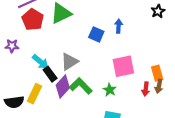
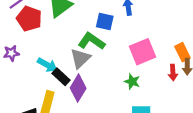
green L-shape: (81, 86) -> (92, 41), moved

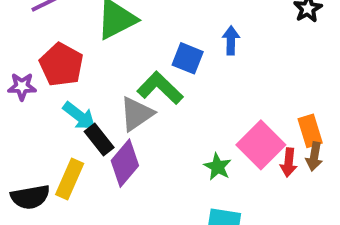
red pentagon: (29, 19) -> (61, 65), moved
pink square: (142, 52) -> (261, 145), moved, turned -32

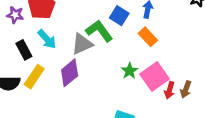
orange rectangle: (310, 131) -> (148, 37), moved, turned -36
black rectangle: (99, 140) -> (24, 50), moved
green star: (218, 167) -> (129, 71), moved

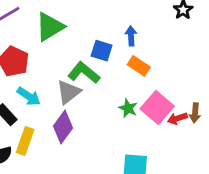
red arrow: (170, 90) -> (177, 118), turned 70

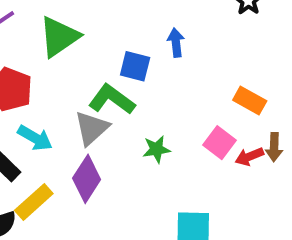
orange rectangle: (139, 66) -> (250, 101), moved
pink square: (157, 107) -> (220, 143), size x0.7
green star: (128, 108) -> (156, 149), moved, turned -30
yellow rectangle: (25, 141) -> (34, 202), turned 32

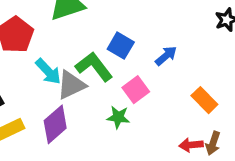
blue arrow: (176, 43) -> (166, 56), moved, turned 40
cyan arrow: (35, 138) -> (48, 71), moved
pink square: (220, 143) -> (136, 90), moved

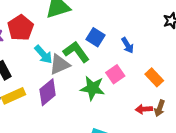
blue arrow: (166, 56) -> (128, 45), turned 98
pink square: (136, 90) -> (115, 74), moved
green star: (118, 117) -> (93, 88), size x1.5

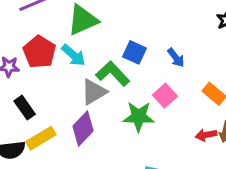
cyan arrow: (43, 54) -> (73, 55), moved

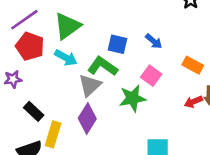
red pentagon: (39, 52) -> (30, 46), moved
yellow rectangle: (41, 138) -> (53, 134), turned -30

